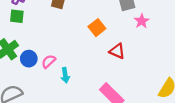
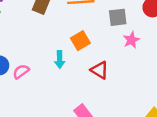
cyan arrow: (65, 75) -> (60, 60), moved

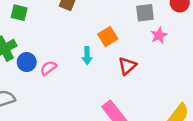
red triangle: (100, 70) -> (127, 66), turned 48

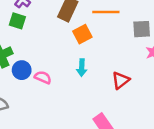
orange square: (108, 37) -> (82, 34), moved
pink semicircle: (49, 68) -> (43, 77), turned 56

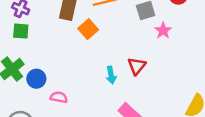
cyan arrow: (82, 68) -> (111, 75), moved
pink semicircle: (43, 77) -> (59, 97), moved

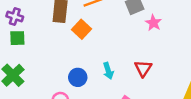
red triangle: (137, 66) -> (143, 68), moved
blue circle: (36, 79) -> (78, 77), moved

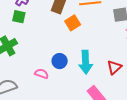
cyan arrow: (108, 71) -> (86, 62), size x1.6

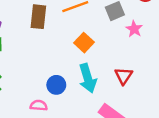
orange square: (73, 23) -> (84, 43), moved

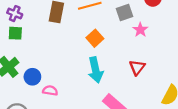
red triangle: (123, 76) -> (137, 67), moved
blue circle: (56, 85) -> (32, 77), moved

